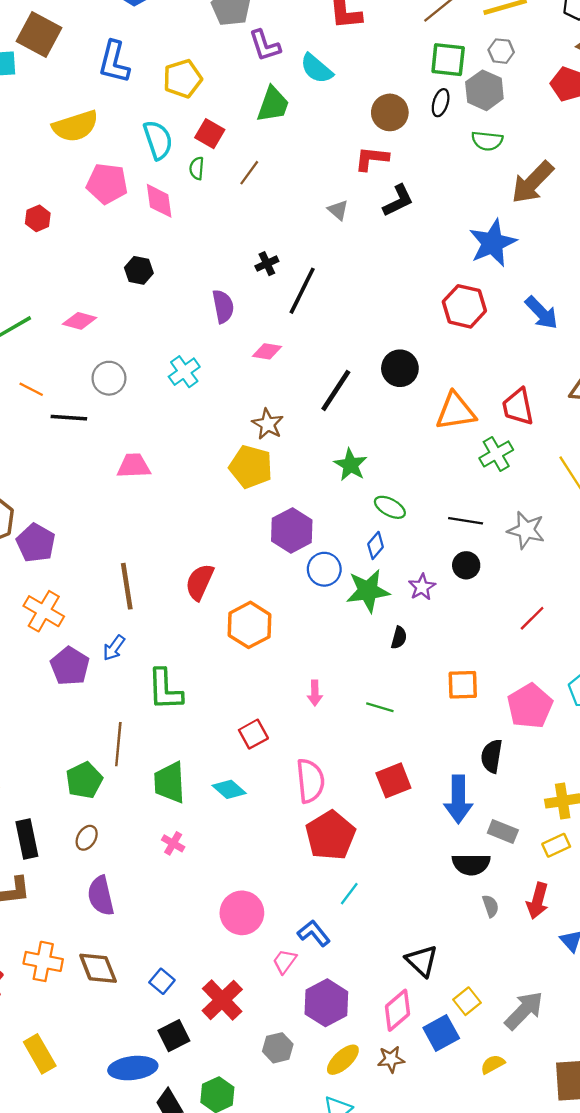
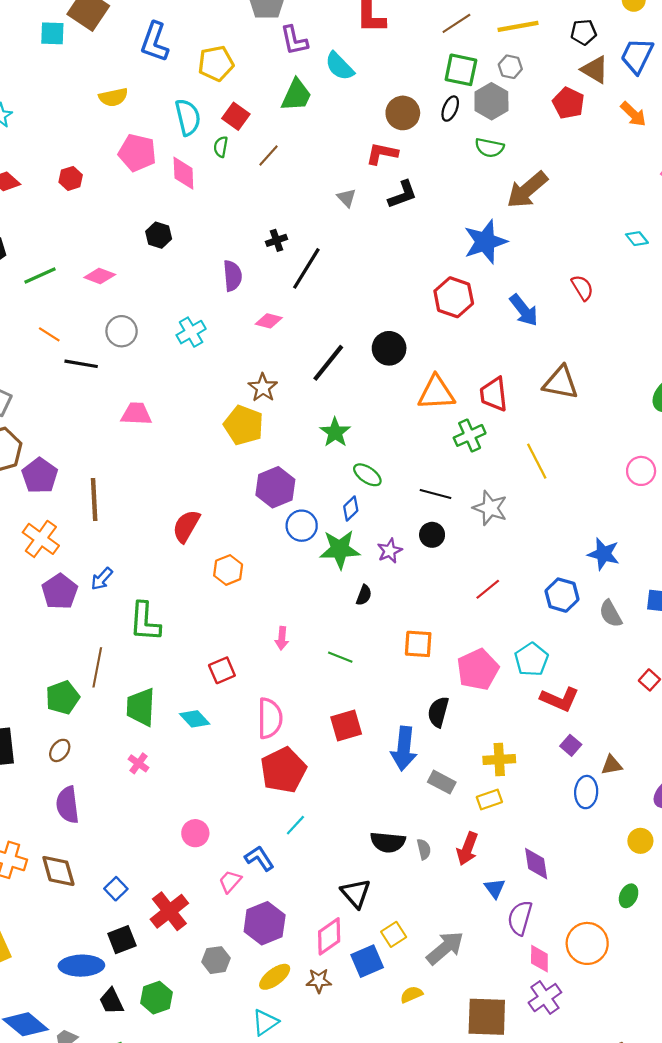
yellow semicircle: (75, 126) -> (113, 97), size x0.7
brown line: (127, 586) -> (94, 499), moved
orange hexagon: (249, 625) -> (228, 570), size x0.7
black semicircle: (471, 864) -> (388, 842), moved
pink circle: (242, 913) -> (195, 833), size x0.7

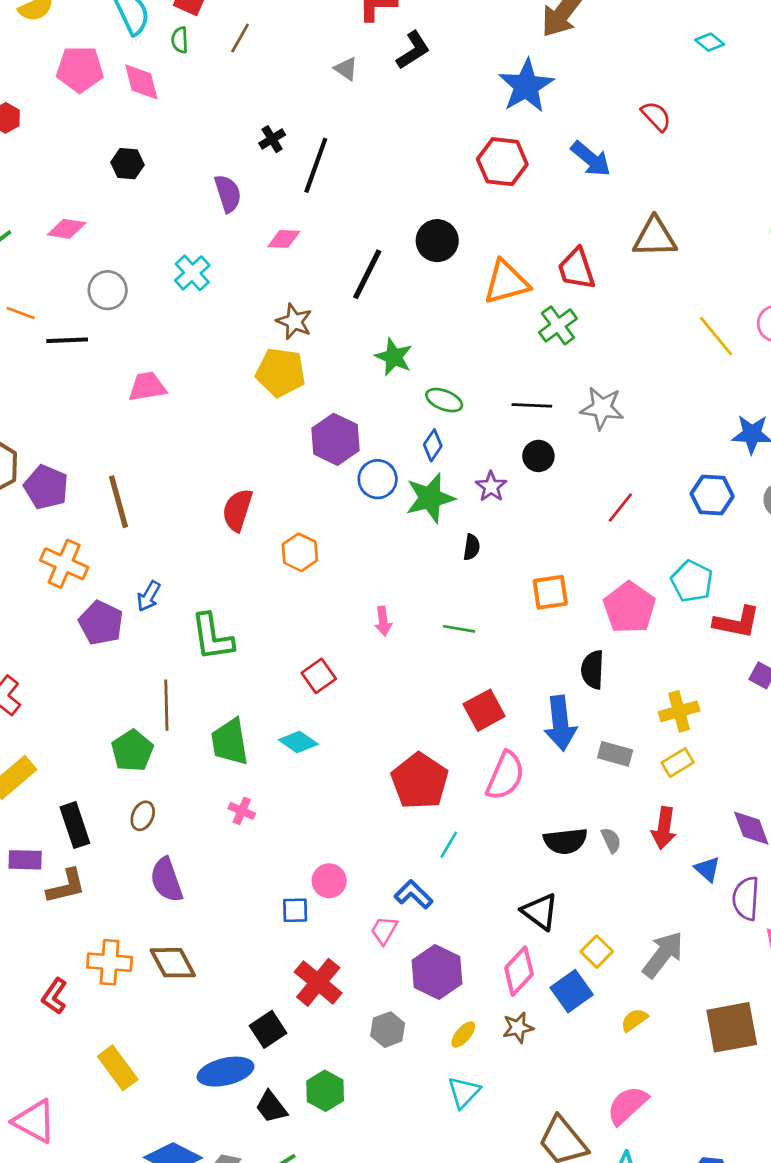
yellow line: (537, 461) -> (716, 336), moved
pink semicircle: (270, 718) -> (505, 776), moved, turned 36
blue square: (116, 889) -> (295, 910), moved, turned -35
yellow ellipse: (275, 977) -> (463, 1034), size x0.7

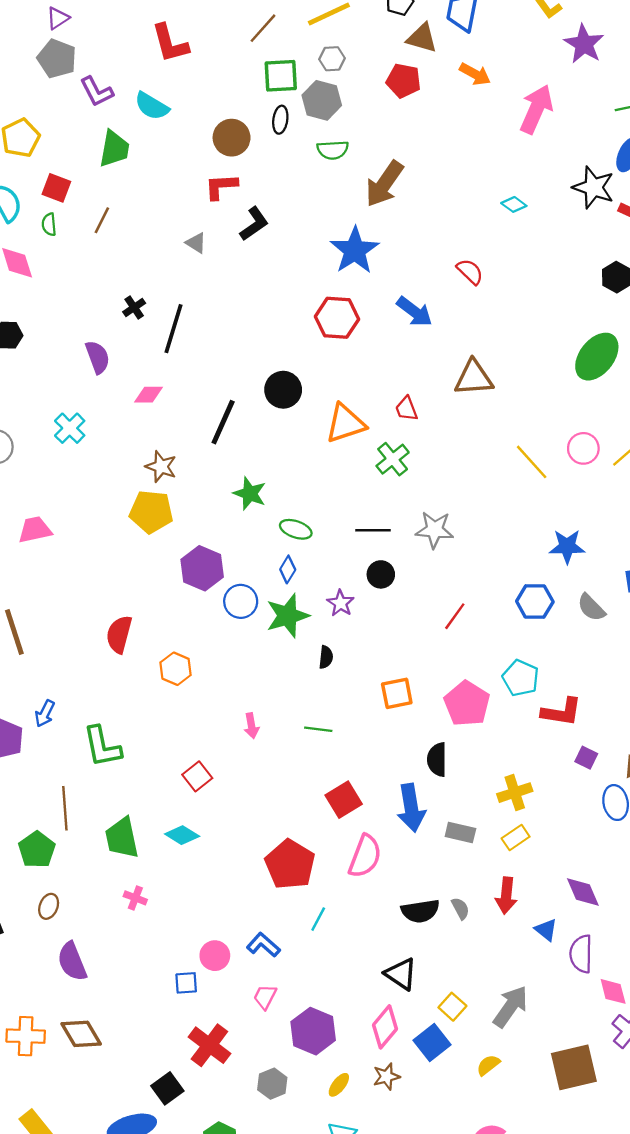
red trapezoid: (576, 269) -> (406, 409), size x0.7
blue L-shape: (414, 894) -> (263, 945), moved

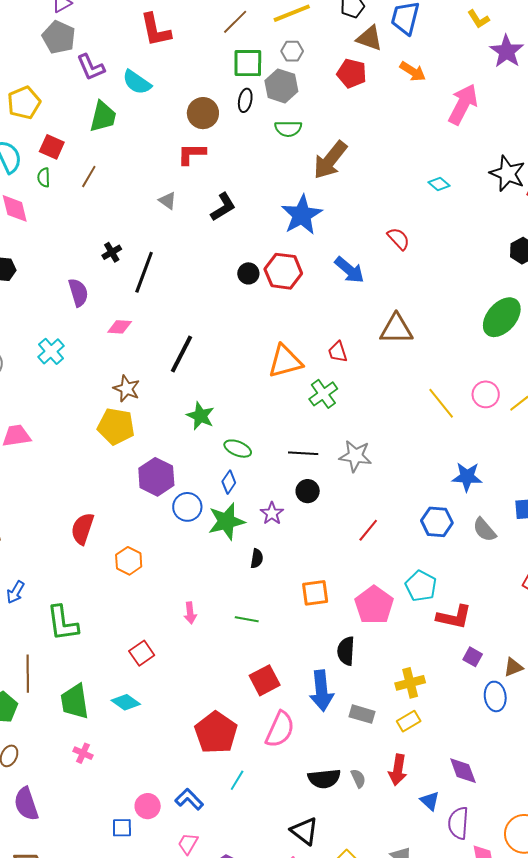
black L-shape: (254, 224) -> (223, 207), moved
black circle: (283, 390) -> (248, 273), moved, size x0.7

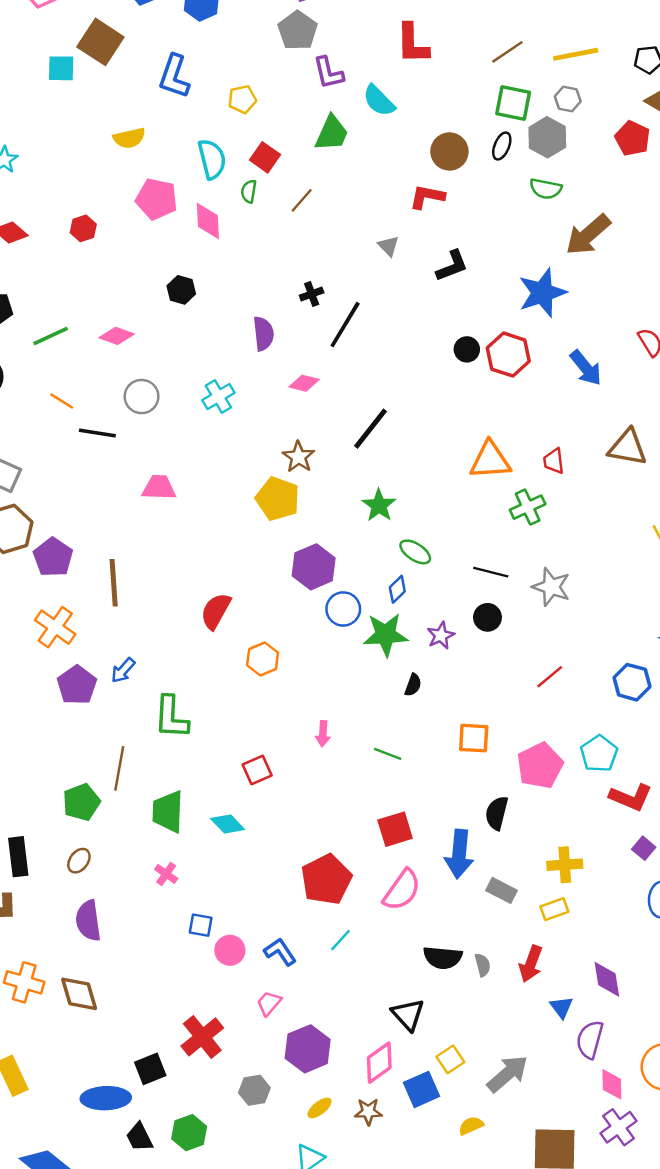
yellow pentagon: (24, 103) -> (242, 99), size x0.7
blue square: (122, 828) -> (201, 925), moved

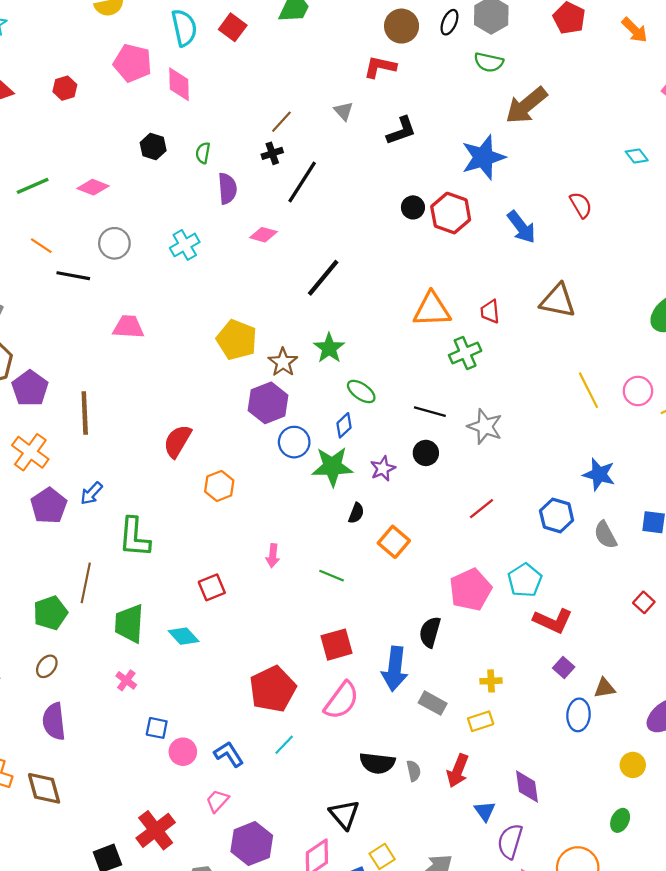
green semicircle: (249, 191) -> (203, 153), moved
brown line: (302, 200) -> (281, 122), moved
brown star: (299, 457) -> (283, 362), moved
orange square: (474, 738) -> (394, 542), moved, turned 36
yellow cross: (565, 865) -> (491, 681), size x0.7

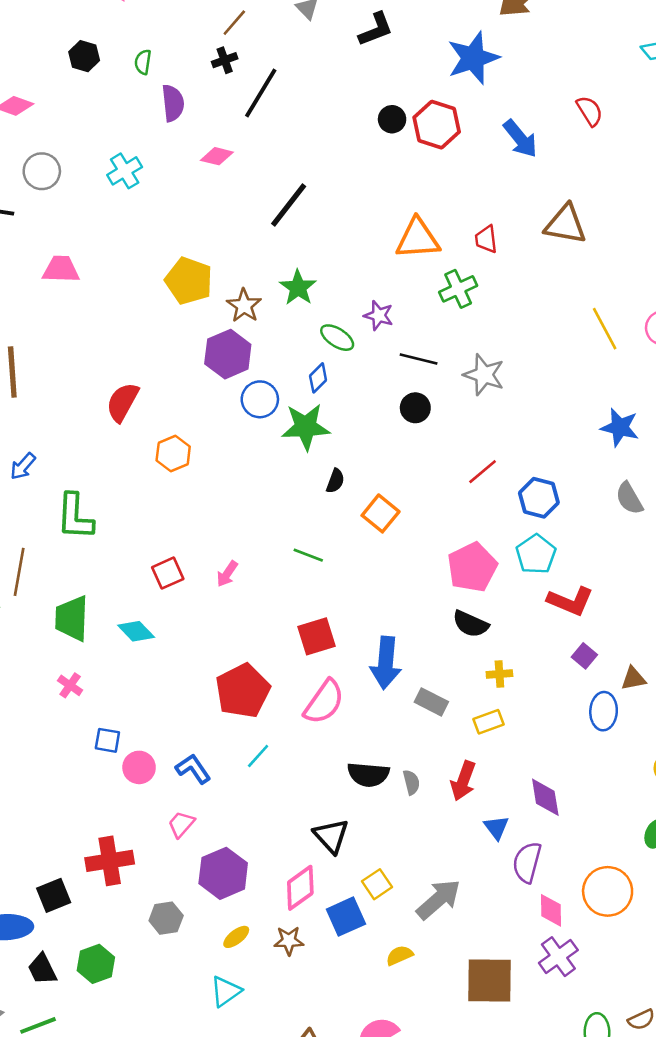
purple star: (383, 469) -> (379, 315), moved, turned -30
blue hexagon: (557, 515) -> (539, 498), moved
pink arrow: (273, 556) -> (227, 574), moved, turned 30
black semicircle: (430, 632) -> (471, 624), moved, turned -80
red cross: (156, 830) -> (110, 861), turned 30

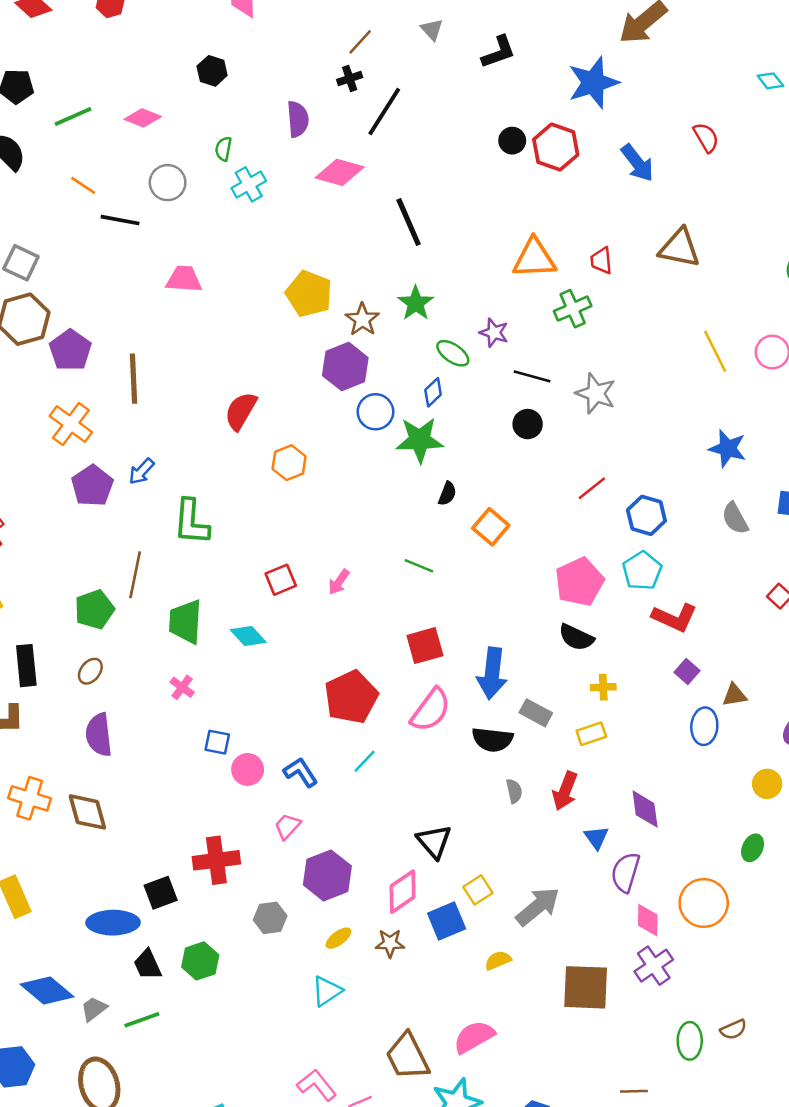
green semicircle: (143, 62) -> (223, 149), moved
pink diamond: (217, 156) -> (340, 172), size x1.5
black line: (289, 205) -> (409, 222), turned -63
black semicircle: (368, 774) -> (492, 739), moved

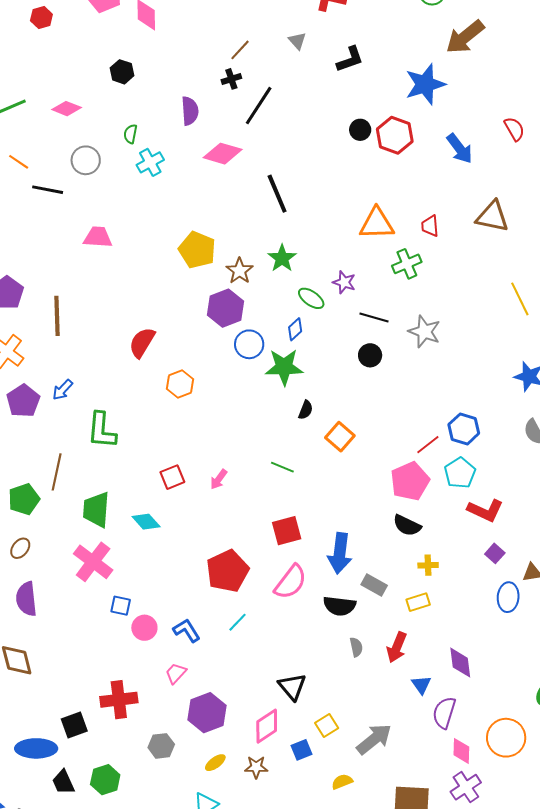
red line: (592, 488) -> (428, 445), moved
pink cross: (182, 687) -> (93, 562), size x2.0
blue square: (447, 921) -> (301, 750), size x0.7

